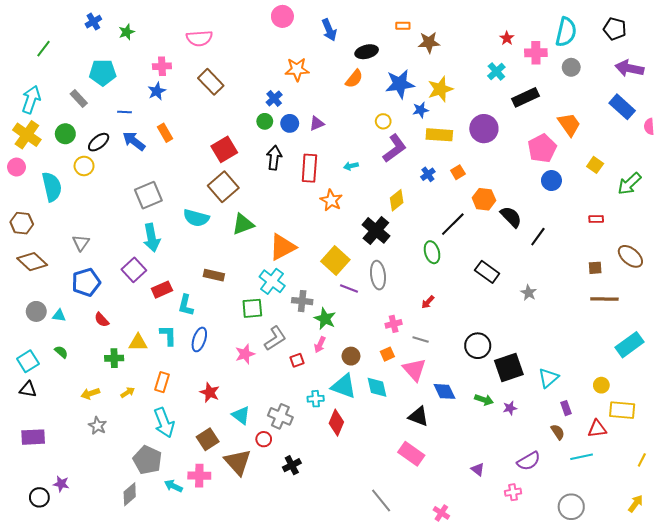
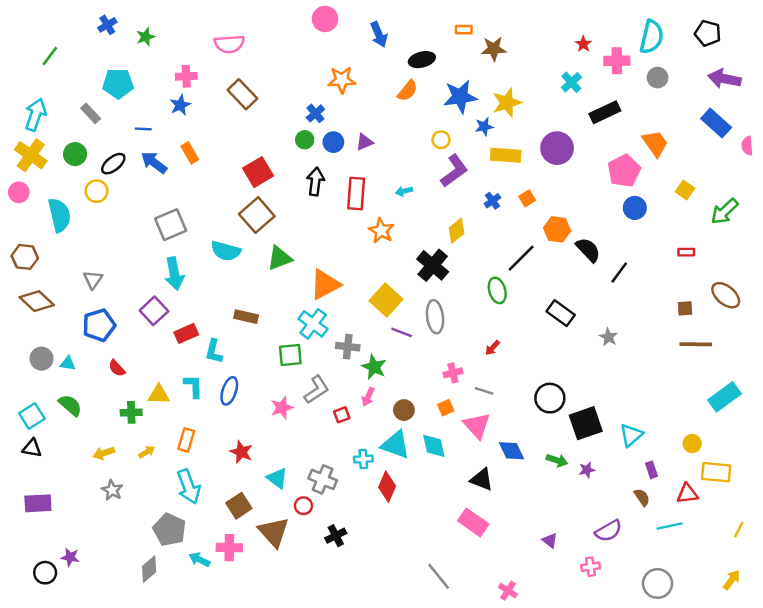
green semicircle: (61, 352) -> (70, 405), size x1.5

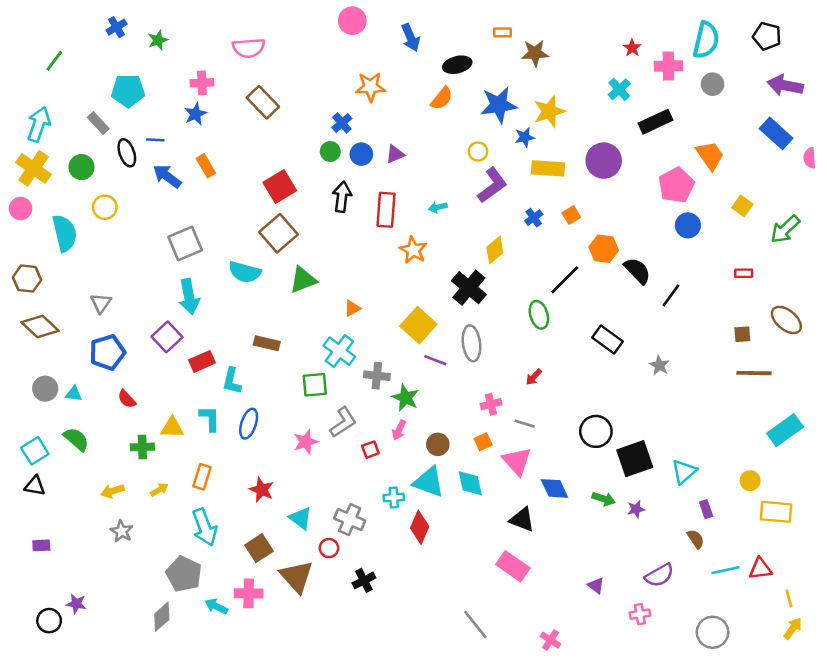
black ellipse: (113, 164) -> (127, 153), moved, turned -70
orange triangle: (325, 284) -> (352, 308), size x0.5
red triangle: (687, 494) -> (760, 569), moved
purple rectangle: (38, 503) -> (41, 545), size x0.6
yellow line: (739, 530) -> (789, 599), moved, turned -42

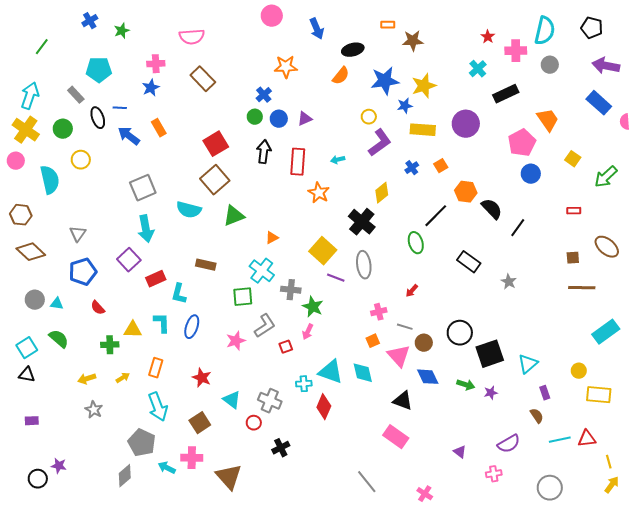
brown circle: (438, 444) -> (424, 343), moved
brown triangle: (297, 577) -> (229, 477), moved

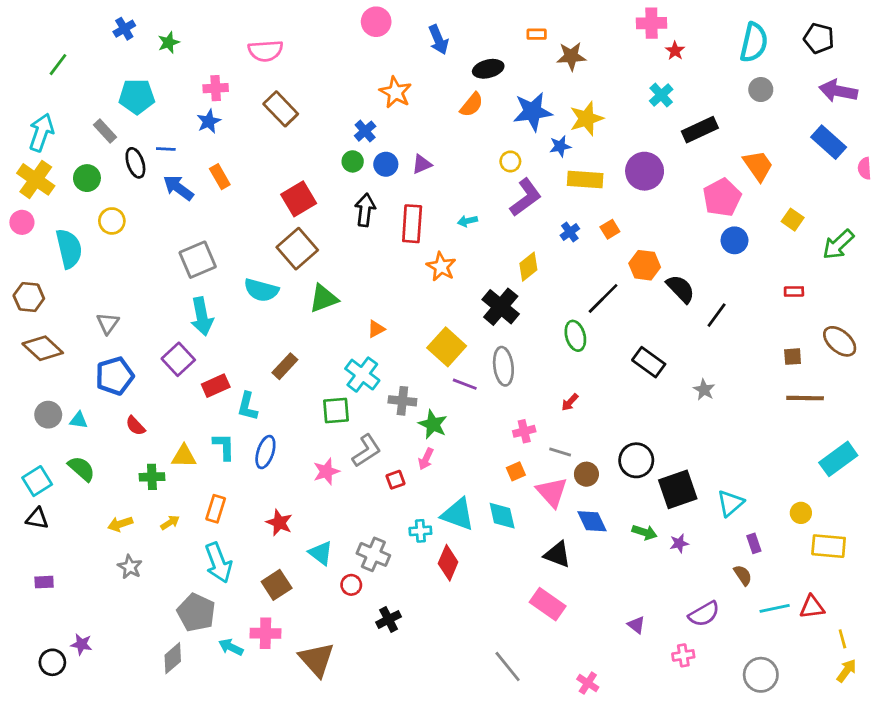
pink cross: (516, 51) -> (651, 23), moved
orange star: (286, 67) -> (396, 92), turned 30
brown rectangle: (206, 265) -> (285, 366), turned -60

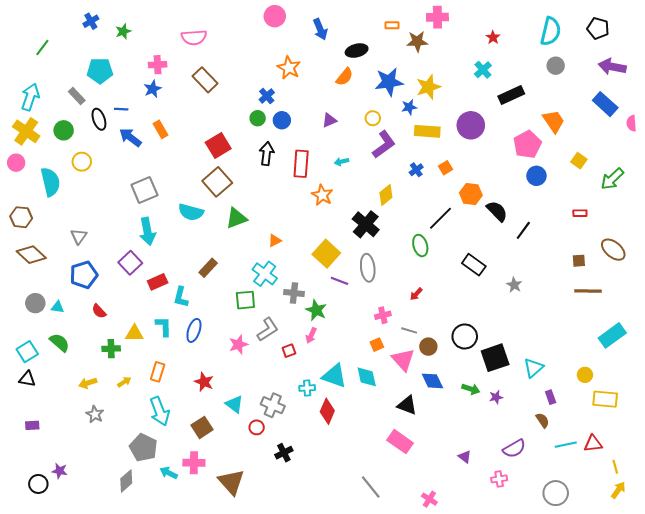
pink cross: (651, 23) -> (437, 17), moved
purple triangle: (422, 164) -> (329, 120), moved

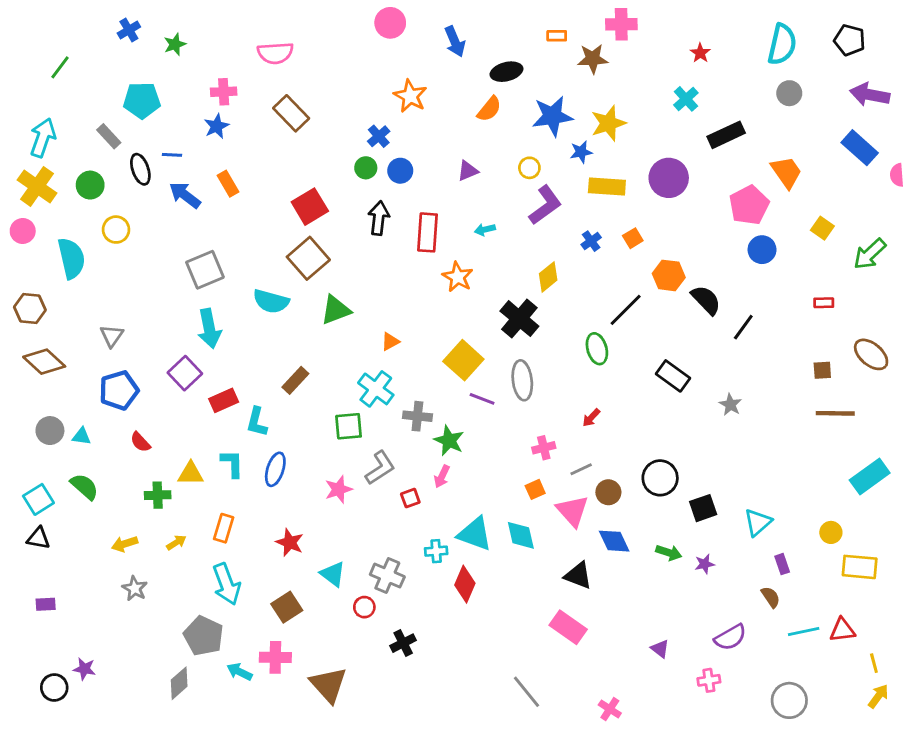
gray line: (409, 330) -> (581, 469), turned -42
black square: (495, 358) -> (703, 508), size x0.7

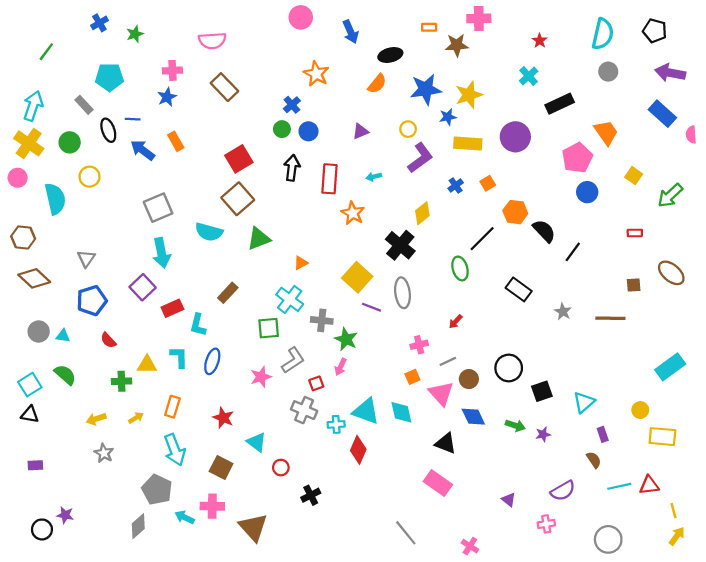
brown line: (835, 413) -> (610, 318), moved
gray cross: (387, 576) -> (304, 410), moved
brown square: (287, 607) -> (221, 468), turned -30

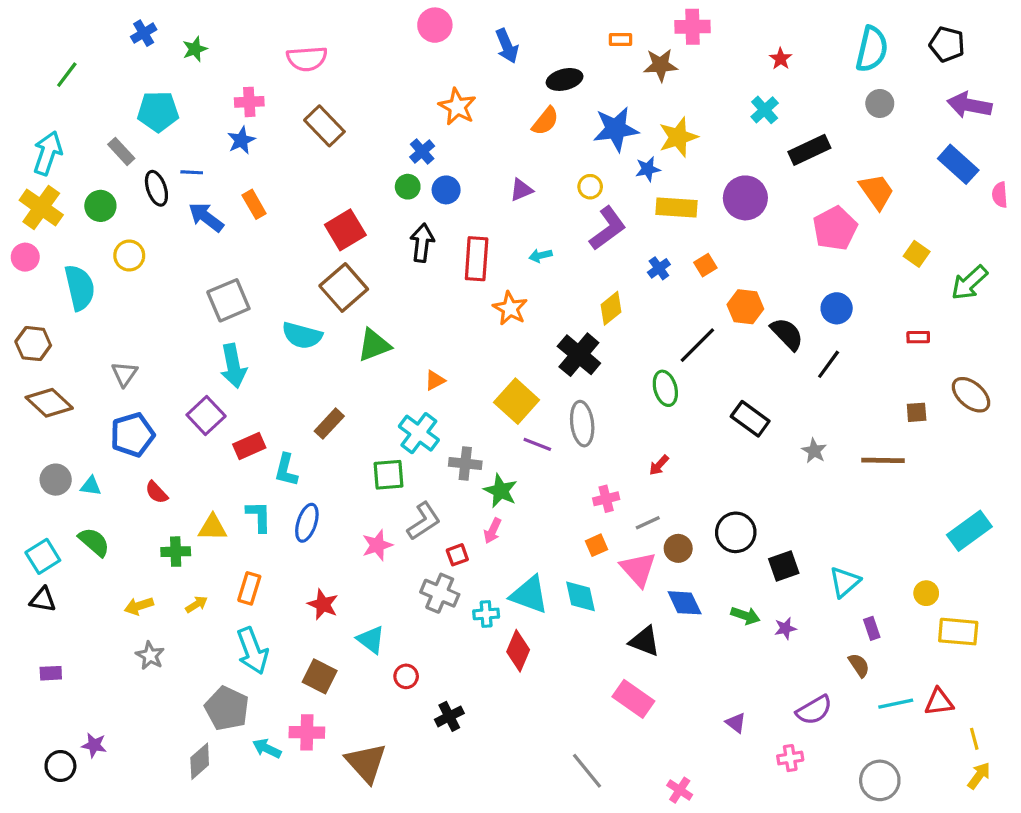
blue circle: (587, 192) -> (837, 308), moved

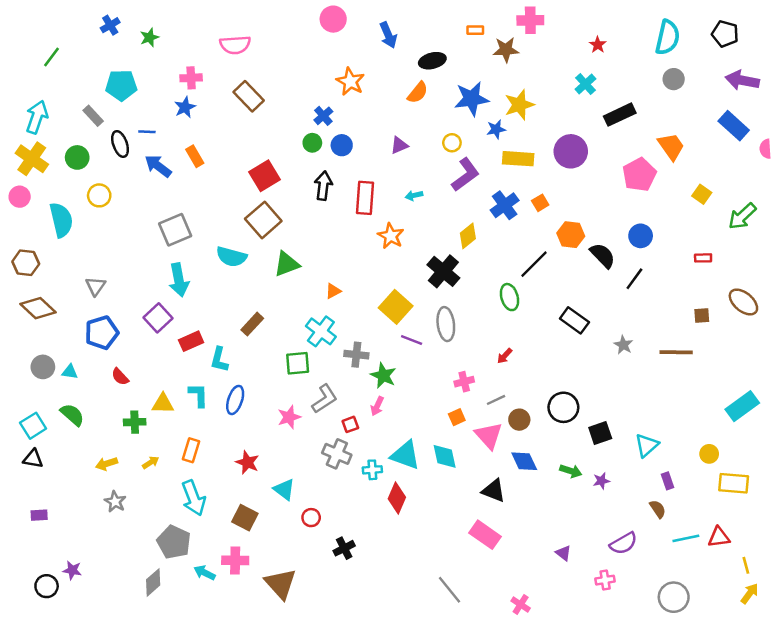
blue cross: (659, 268) -> (505, 205), size x1.6

